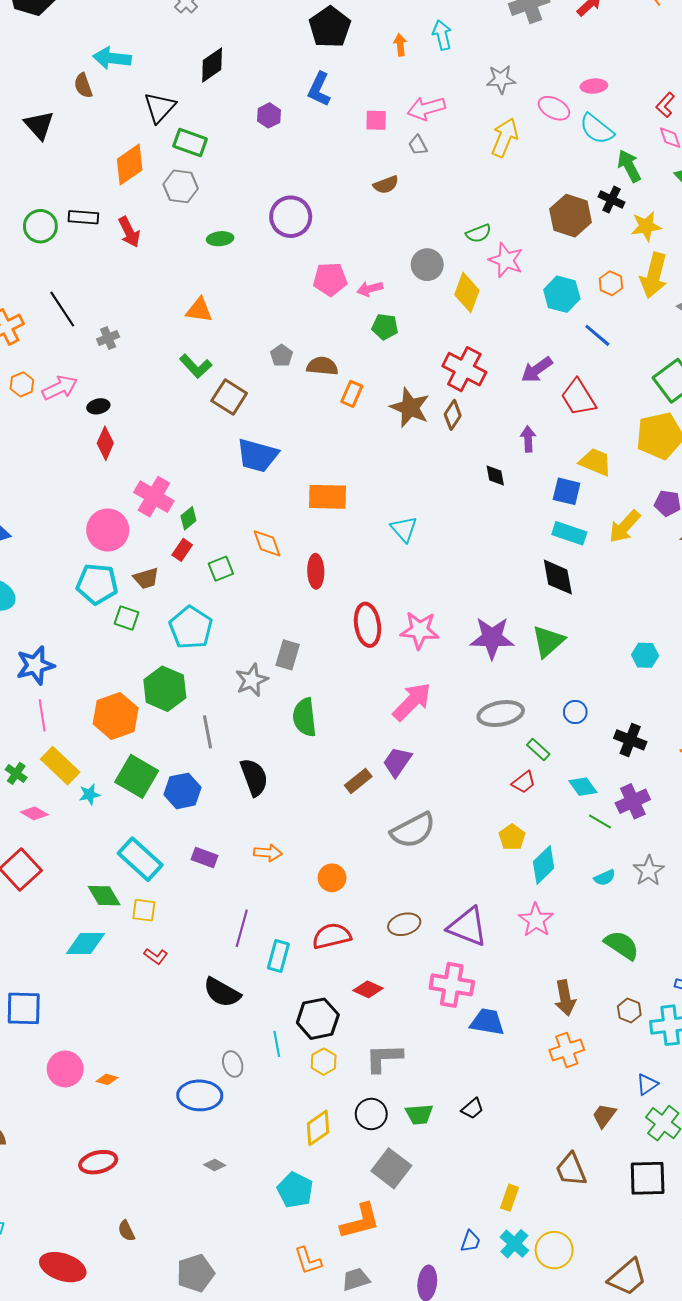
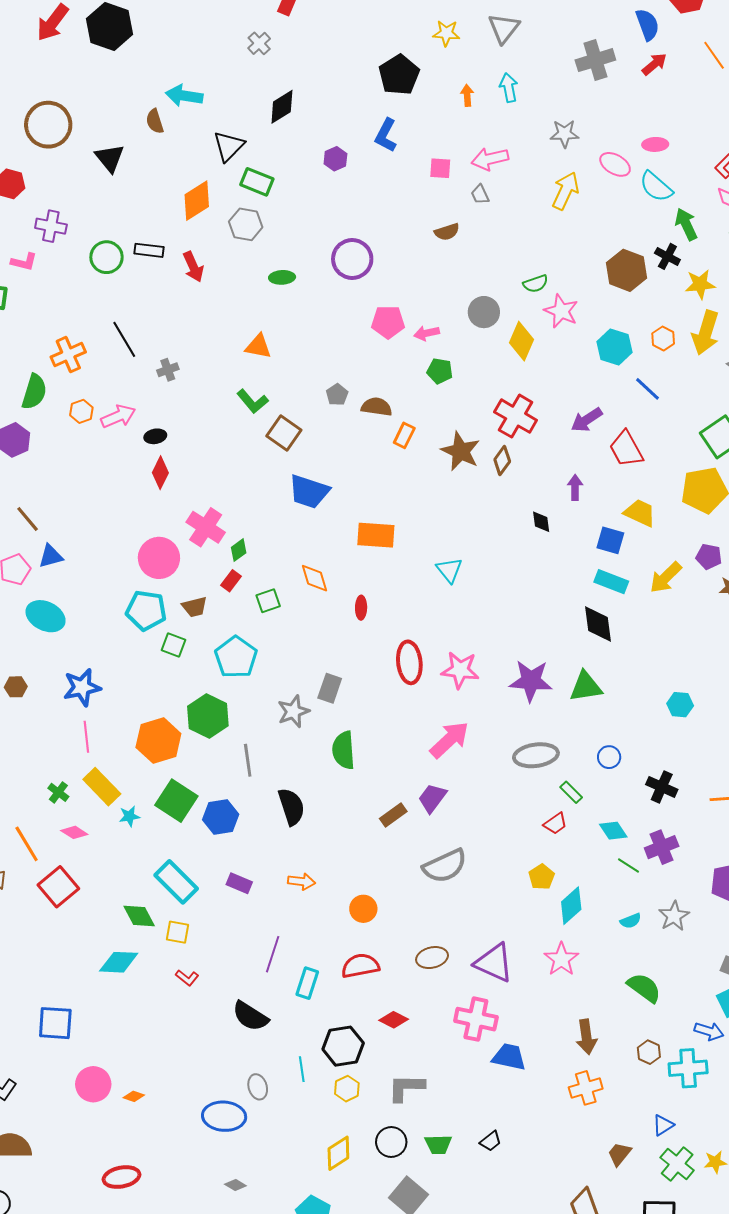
red ellipse: (316, 571) -> (361, 608), size x0.7
green triangle: (548, 641) -> (586, 687), turned 30

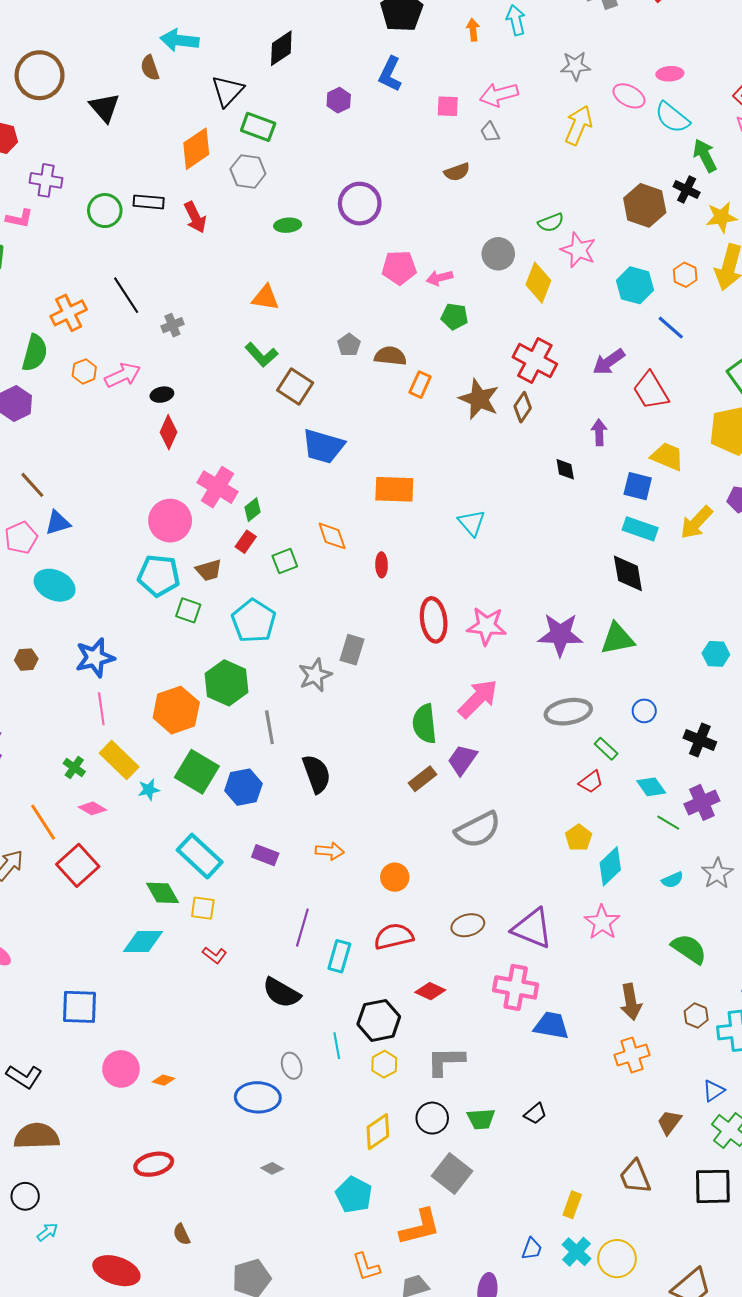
green semicircle: (344, 750) -> (425, 724), moved

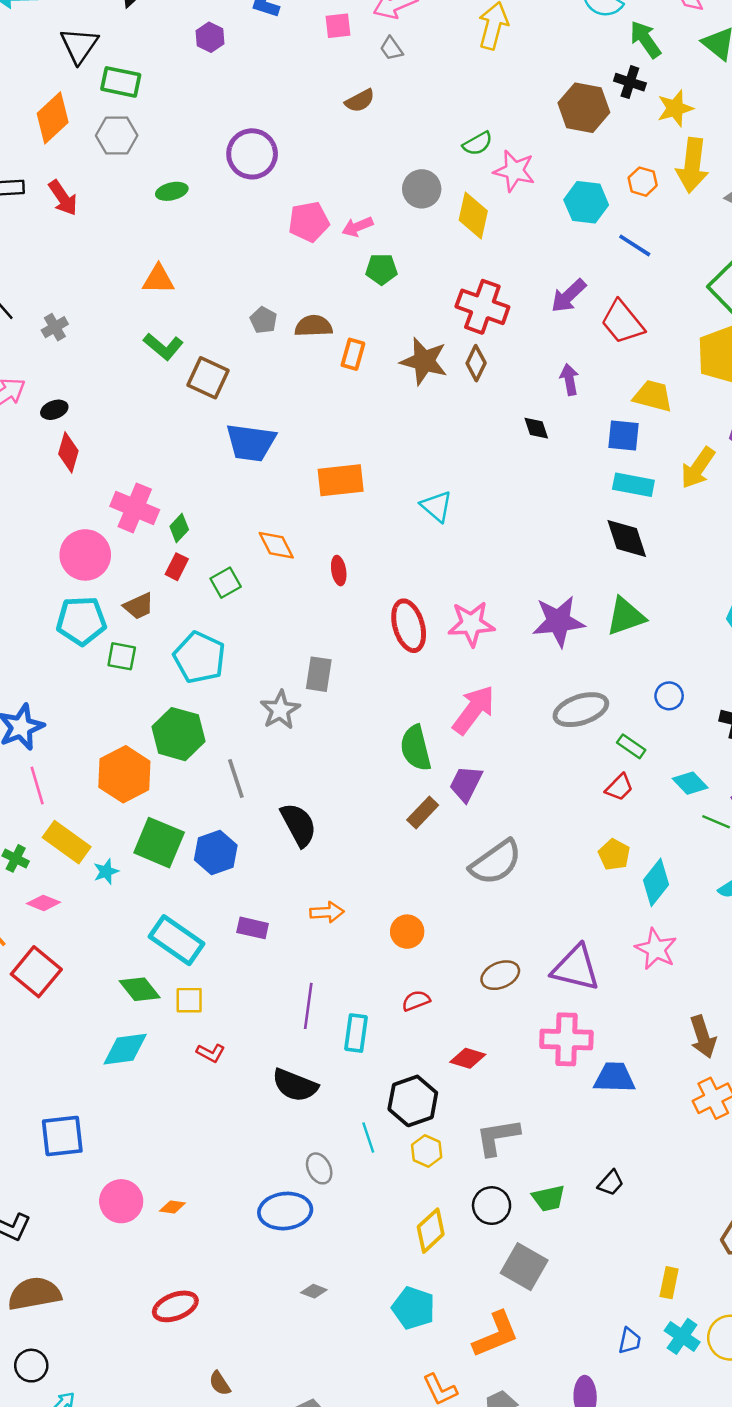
red semicircle: (394, 936) -> (416, 1001), size x0.6

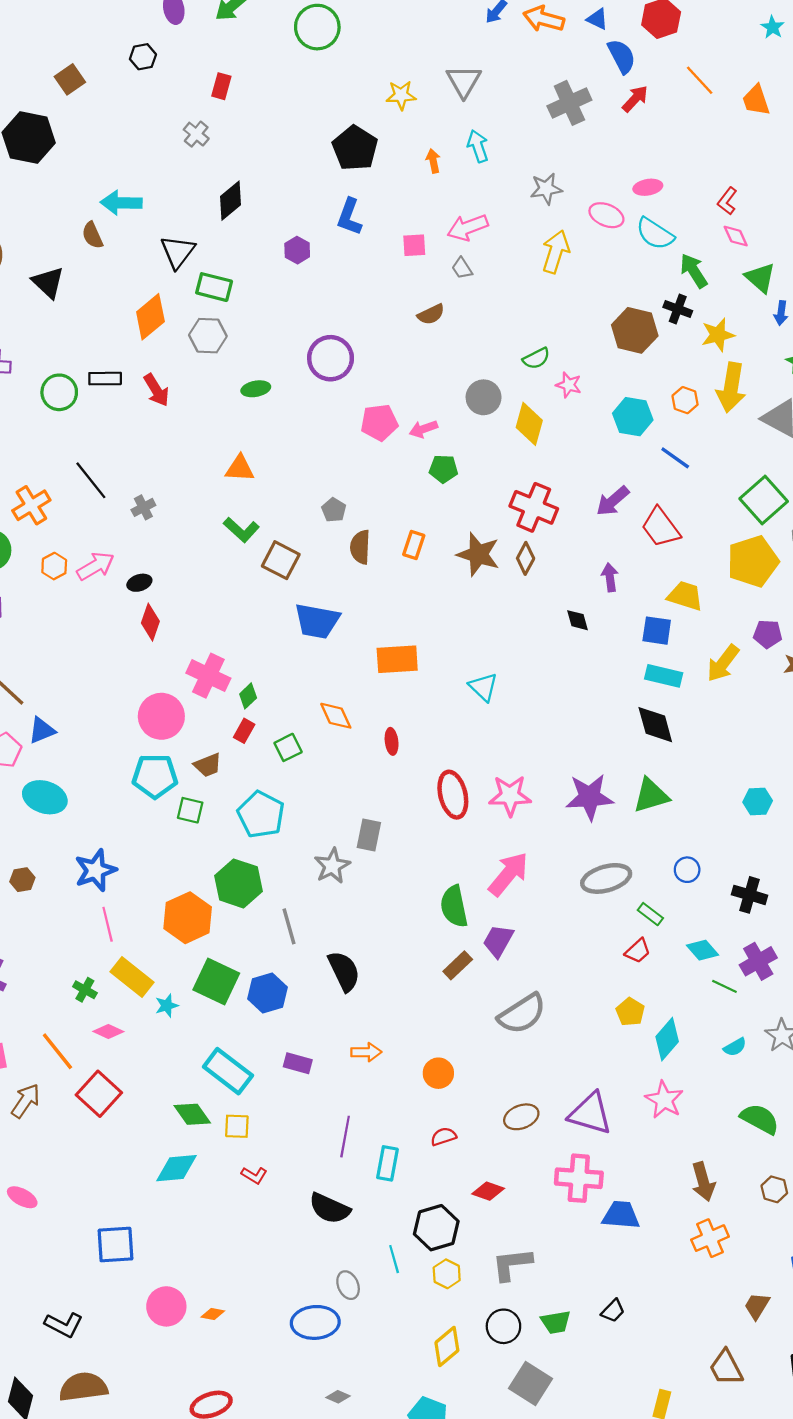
pink star: (514, 171) -> (569, 385), size x0.7
brown semicircle: (314, 326) -> (360, 547), moved, turned -88

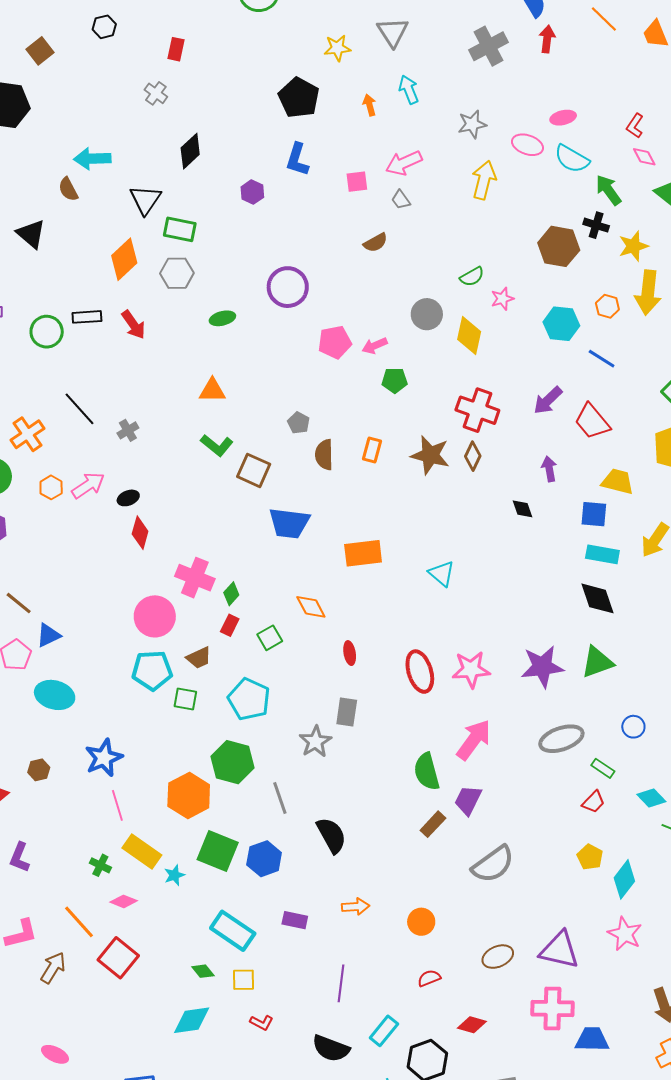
red arrow: (635, 99) -> (547, 39), turned -32
pink star: (569, 385) -> (502, 299), turned -30
red ellipse: (392, 741) -> (350, 653), moved
green diamond: (192, 1114) -> (203, 971), size x0.7
cyan rectangle: (387, 1163) -> (384, 1031), moved, turned 32

